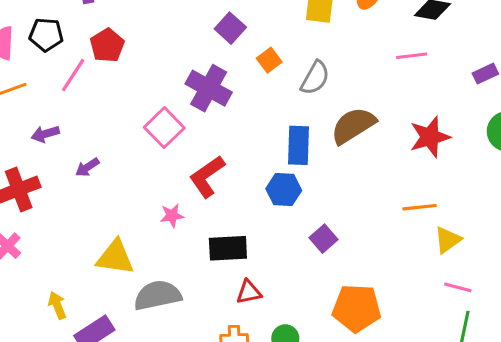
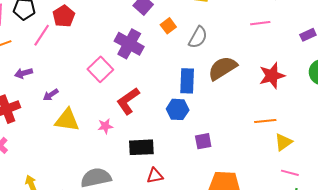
purple square: (324, 239) -> (203, 141), turned 30
yellow triangle: (115, 257) -> (67, 120), moved

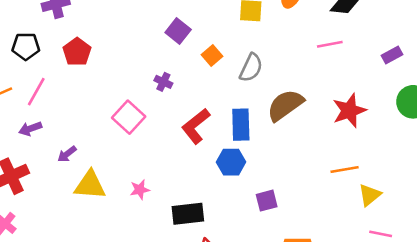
pink line: (42, 35) -> (36, 92), moved
purple cross: (129, 44) -> (163, 82), size x0.5
red L-shape: (128, 101) -> (196, 126), moved

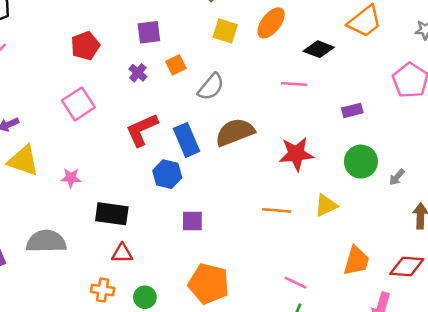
purple square: (178, 31) -> (149, 32), turned 30
red pentagon: (77, 52) -> (85, 46), moved
purple cross: (163, 82) -> (138, 73), moved
blue rectangle: (241, 125) -> (186, 140), turned -36
yellow triangle: (370, 195) -> (326, 205), moved

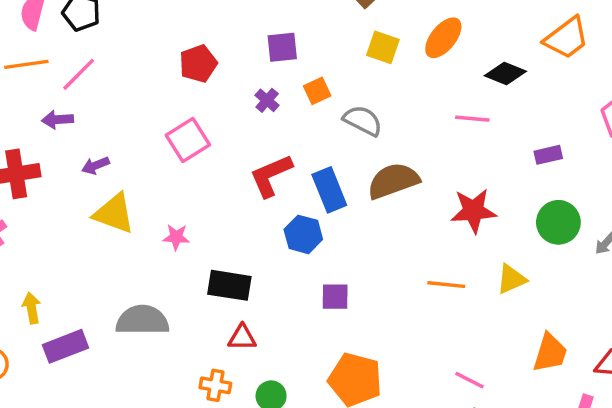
gray semicircle: (211, 87) -> (363, 121), turned -104

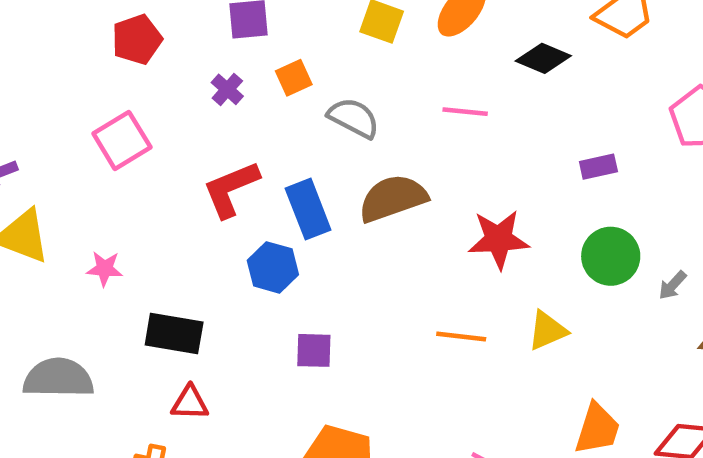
pink line: (472, 119) -> (465, 112), moved

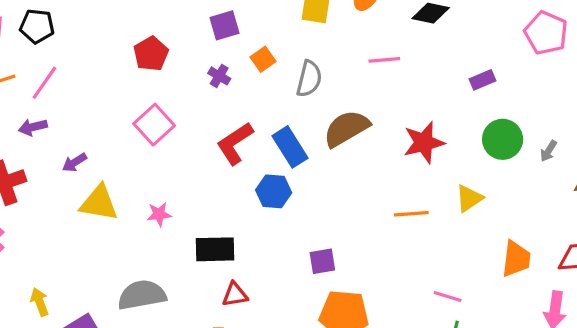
gray semicircle: (354, 118) -> (309, 79), turned 87
purple square: (314, 350) -> (322, 261), moved

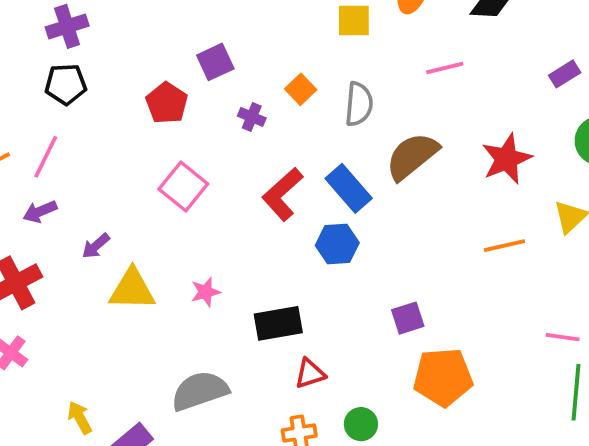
purple square: (224, 25) -> (215, 62), moved
black pentagon: (37, 26) -> (66, 84), moved

